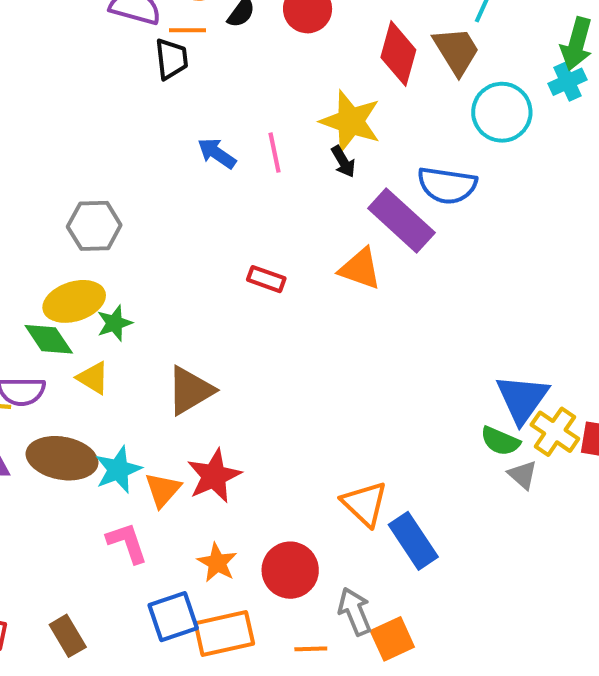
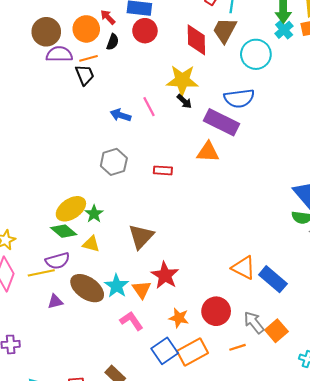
brown trapezoid: (456, 51) -> (225, 30), turned -104
gray hexagon: (94, 226) -> (114, 162), moved
brown ellipse: (62, 458) -> (87, 288), turned 40

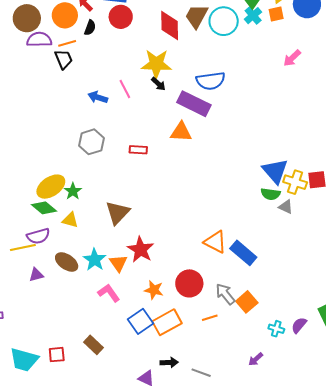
cyan circle: (256, 54) -> (224, 21), moved
brown ellipse: (87, 288) -> (67, 262), size x0.7

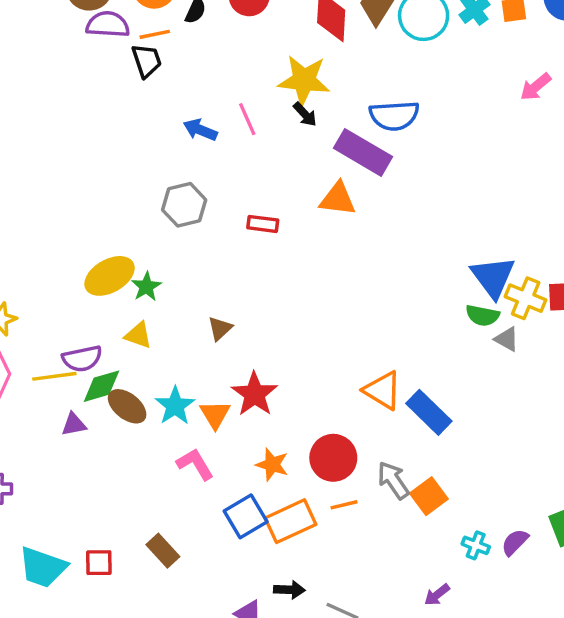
green diamond: (44, 208) -> (101, 386), moved, turned -60
brown triangle: (118, 213) -> (220, 328), size x0.6
orange line: (210, 318) -> (344, 505), moved

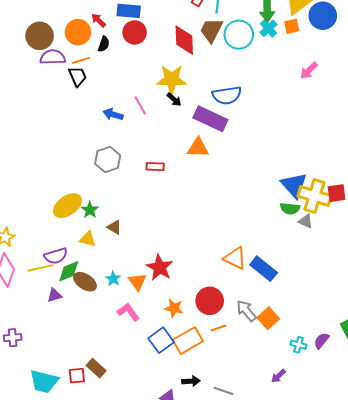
yellow cross: (526, 298) -> (314, 196), size x1.4
brown triangle: (220, 328) -> (114, 227), moved, turned -42
cyan star: (175, 406) -> (113, 279), size x0.7
brown rectangle: (163, 551) -> (96, 368), moved

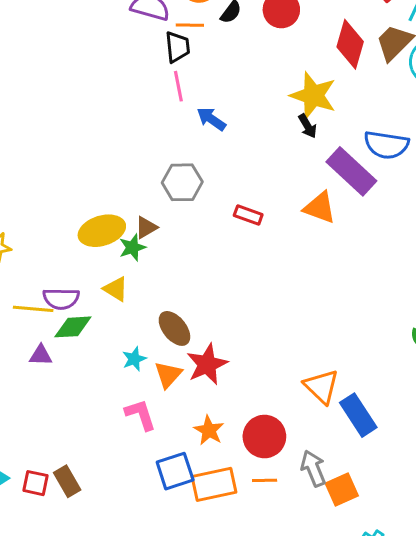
pink line: (140, 105) -> (178, 86), moved
brown triangle: (114, 227) -> (146, 227), moved, turned 42
brown ellipse: (85, 282) -> (174, 328), moved

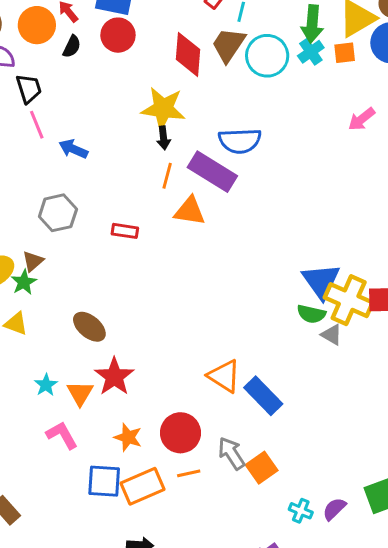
orange line: (190, 25) -> (167, 176), moved, turned -65
black arrow: (307, 126) -> (163, 138), turned 35
brown ellipse: (174, 328) -> (89, 327), moved
blue square: (175, 471) -> (104, 481), turned 33

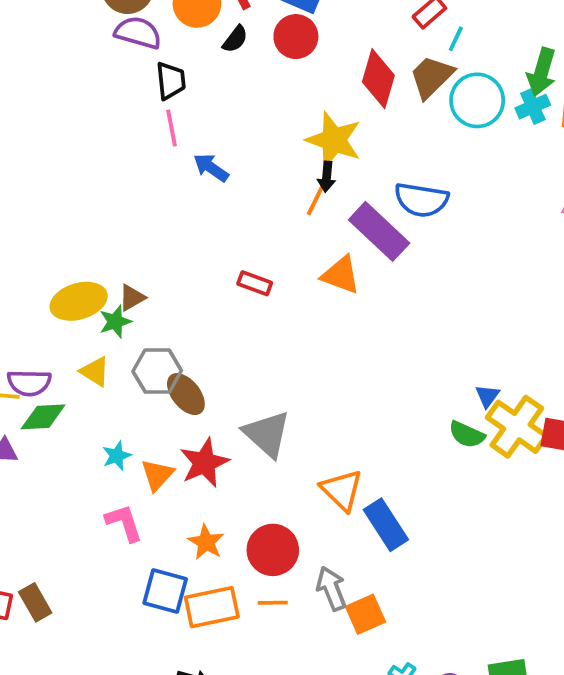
orange line: (167, 176) -> (316, 200), moved
gray hexagon: (58, 213) -> (157, 371), moved
blue triangle: (321, 281) -> (487, 396), size x0.5
gray triangle: (332, 335) -> (267, 434), moved, size x1.8

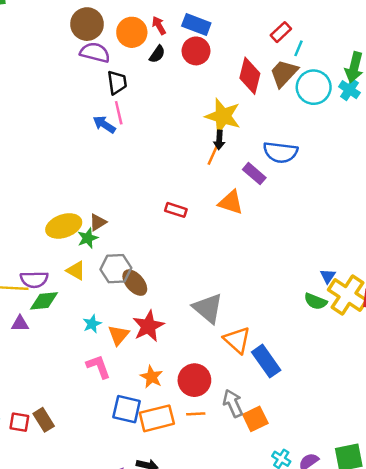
cyan cross: (533, 107) -> (349, 90), turned -30
blue arrow: (211, 168) -> (104, 124), moved
purple rectangle: (379, 231) -> (254, 174), size x0.6
gray triangle: (267, 434) -> (208, 308), moved

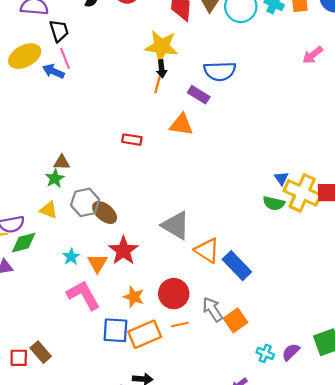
brown triangle: (98, 222) -> (62, 162), turned 42
yellow ellipse: (64, 226) -> (25, 56), moved
pink L-shape: (98, 367) -> (83, 295), size x1.4

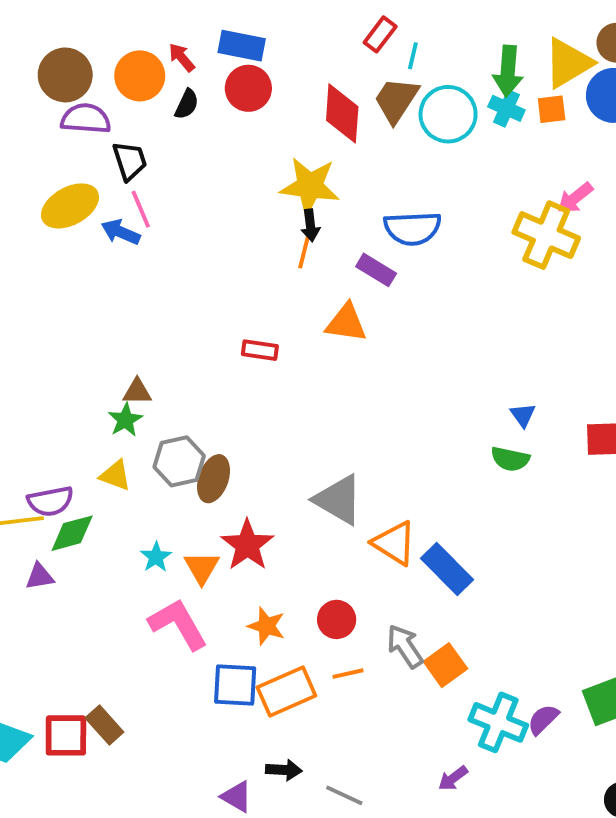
yellow cross: (302, 193) -> (546, 235), moved
brown ellipse: (105, 212) -> (214, 479), turned 70
red circle: (174, 294) -> (337, 619), size x0.7
cyan cross: (265, 353) -> (498, 722), size x1.8
red square: (19, 358) -> (66, 735), size x1.4

